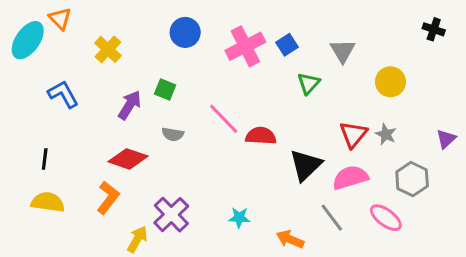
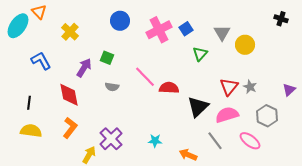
yellow circle: (390, 82) -> (245, 45), moved
red diamond: (128, 159) -> (69, 95), moved, turned 60

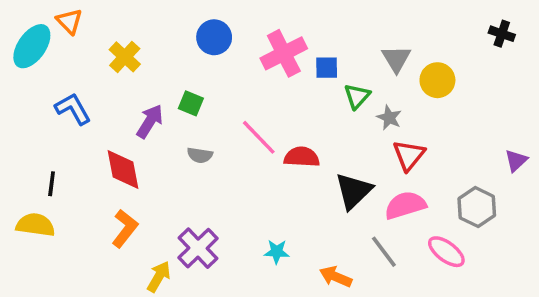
blue square: (186, 29) -> (327, 68), moved, turned 32
gray star: (250, 87) -> (389, 118), moved
yellow semicircle: (31, 131) -> (35, 225), moved

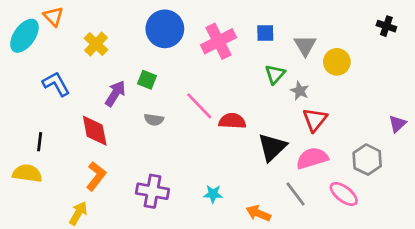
blue circle: (214, 37) -> (165, 29), size x1.4
blue square: (327, 68) -> (265, 33), moved
purple cross: (198, 248) -> (152, 191), turned -36
yellow arrow: (159, 277) -> (78, 213), moved

